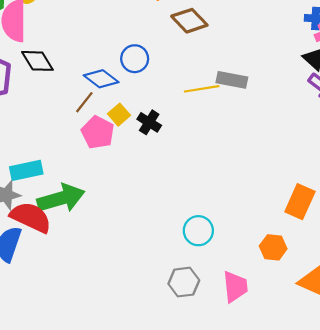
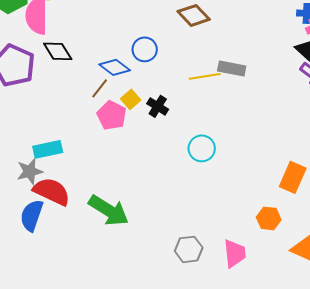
green arrow: (61, 198) -> (109, 210), moved, turned 48
cyan circle: (198, 231) -> (202, 148), moved

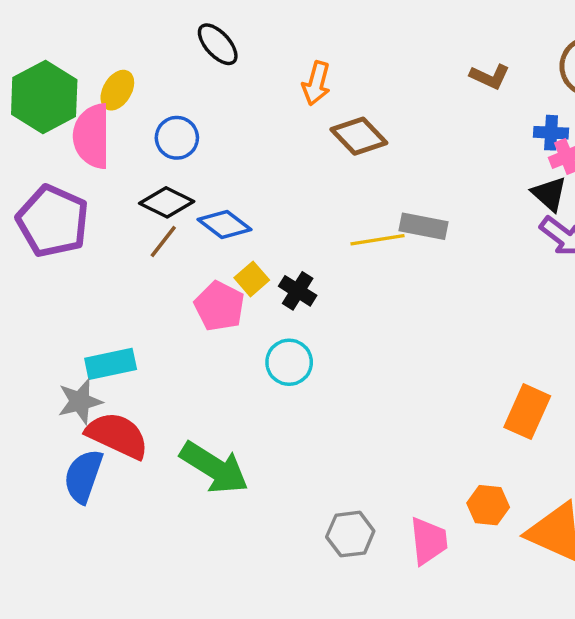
blue circle: (145, 49) -> (177, 138), moved
black diamond: (58, 51) -> (167, 202), moved, turned -32
brown line: (100, 88) -> (163, 242), moved
cyan circle: (202, 148) -> (289, 362), moved
orange hexagon: (269, 218) -> (488, 505), moved

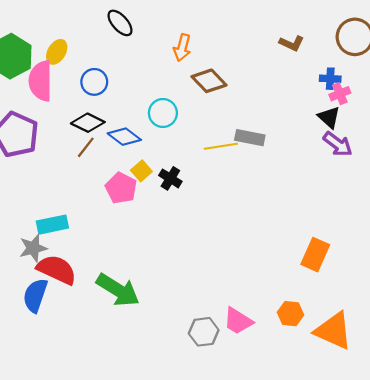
cyan circle: (289, 362) -> (163, 113), moved
pink trapezoid: (429, 541) -> (238, 321), moved, turned 128

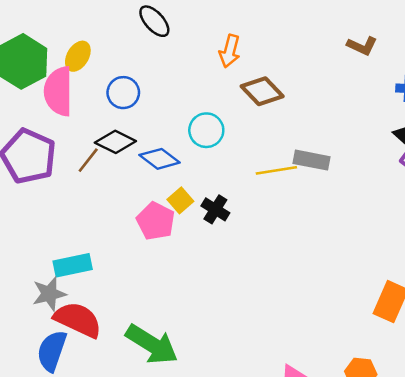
brown line: (86, 147) -> (88, 160), moved

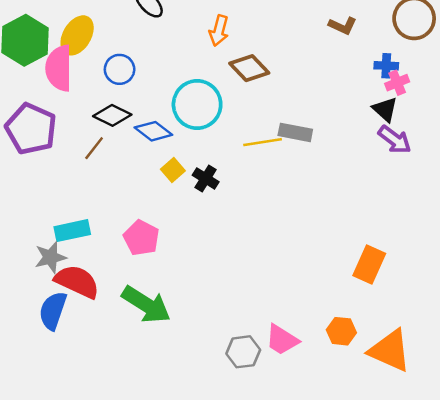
yellow ellipse: (78, 56) -> (77, 35), size x1.4
cyan circle: (206, 130) -> (197, 105), size x1.5
brown line: (88, 160) -> (94, 148), moved
pink pentagon: (156, 221) -> (141, 238), moved

